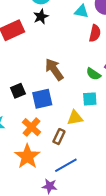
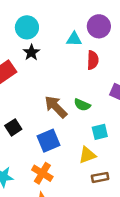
green semicircle: (93, 74) -> (82, 105), moved
black square: (18, 91) -> (13, 127), moved
brown rectangle: (59, 137) -> (100, 177), moved, turned 64

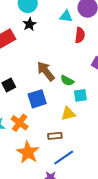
green semicircle: (82, 105) -> (67, 81), moved
orange cross: (42, 173) -> (20, 123), moved
brown rectangle: (100, 177) -> (55, 136), moved

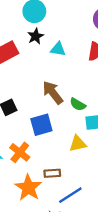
cyan triangle: (66, 16) -> (58, 49), moved
brown rectangle: (55, 136) -> (52, 173), moved

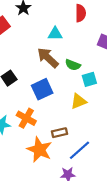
cyan triangle: (58, 49) -> (55, 34), moved

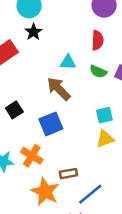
green semicircle: (73, 65) -> (98, 72), moved
yellow triangle: (79, 101) -> (105, 139), moved

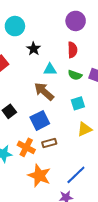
black star: (33, 32) -> (34, 49), moved
cyan square: (104, 115) -> (78, 103), moved
brown rectangle: (68, 174) -> (49, 143), moved

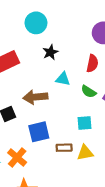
brown arrow: (44, 91) -> (35, 97), moved, turned -60
brown rectangle: (49, 143) -> (64, 148), moved

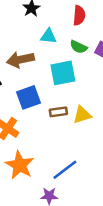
cyan square: (84, 123) -> (63, 73), moved, size x1.5

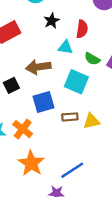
red semicircle: (79, 15) -> (82, 29), moved
cyan square: (63, 73) -> (76, 82), turned 30

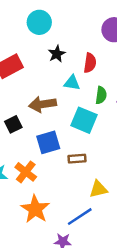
green semicircle: (92, 59) -> (101, 95), turned -112
yellow triangle: (91, 121) -> (98, 189), moved

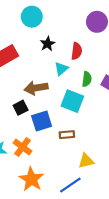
cyan triangle: (72, 83) -> (61, 69), turned -48
black square: (13, 124) -> (21, 108), moved

